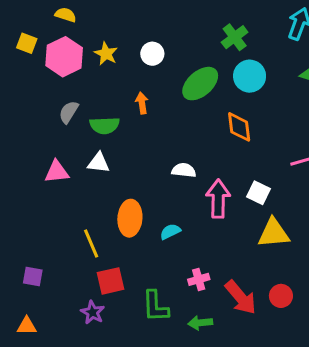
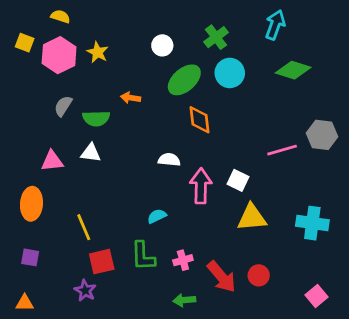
white circle: (152, 54) -> (162, 45), moved
orange arrow: (142, 103) -> (131, 98), turned -72
orange diamond: (239, 127) -> (199, 120), moved
orange ellipse: (130, 218) -> (31, 204), moved
green L-shape: (155, 306) -> (143, 256), moved

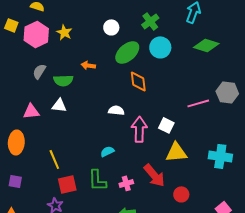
red arrow: (221, 277) -> (154, 175), moved

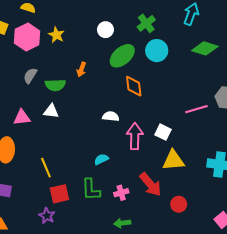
orange arrow: (88, 65) -> (81, 69), turned -80

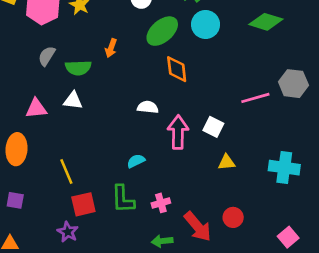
yellow triangle: (173, 160) -> (227, 162), size x0.6
red arrow: (150, 184) -> (198, 227), moved

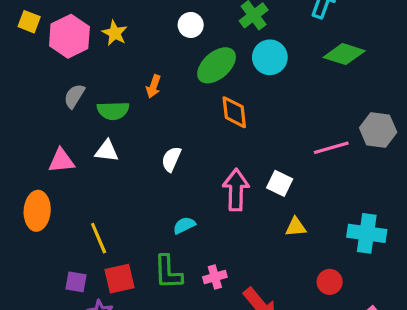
white semicircle: (148, 107) -> (171, 159), moved, turned -72
purple square: (15, 200) -> (76, 282), moved
red circle: (233, 217) -> (330, 282), moved

